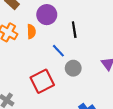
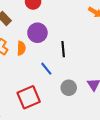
gray circle: (73, 68) -> (69, 88), moved

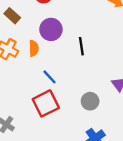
blue line: (46, 69) -> (50, 77), moved
gray circle: (69, 88) -> (90, 101), moved

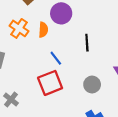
black line: (81, 46) -> (87, 43), moved

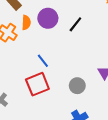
orange semicircle: (43, 30) -> (26, 23), moved
black line: (87, 43) -> (75, 24), moved, turned 42

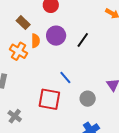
blue line: (43, 61) -> (65, 78), moved
red square: (37, 84) -> (49, 99), turned 35

